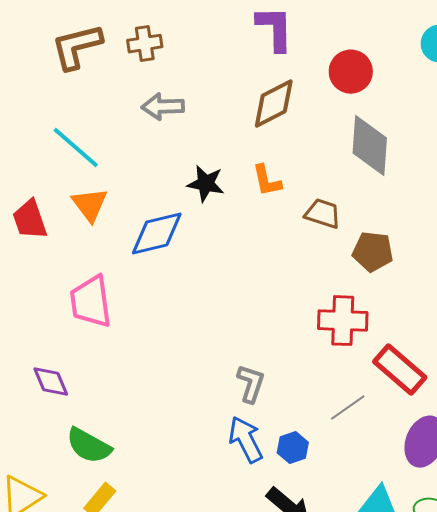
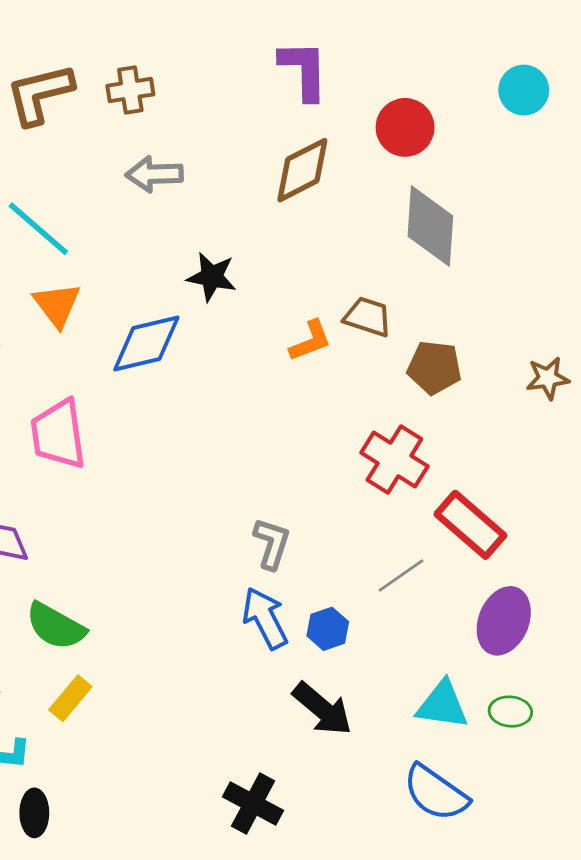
orange L-shape: (267, 181) -> (310, 341), moved, turned -99
red cross: (343, 321) -> (394, 459), turned 30

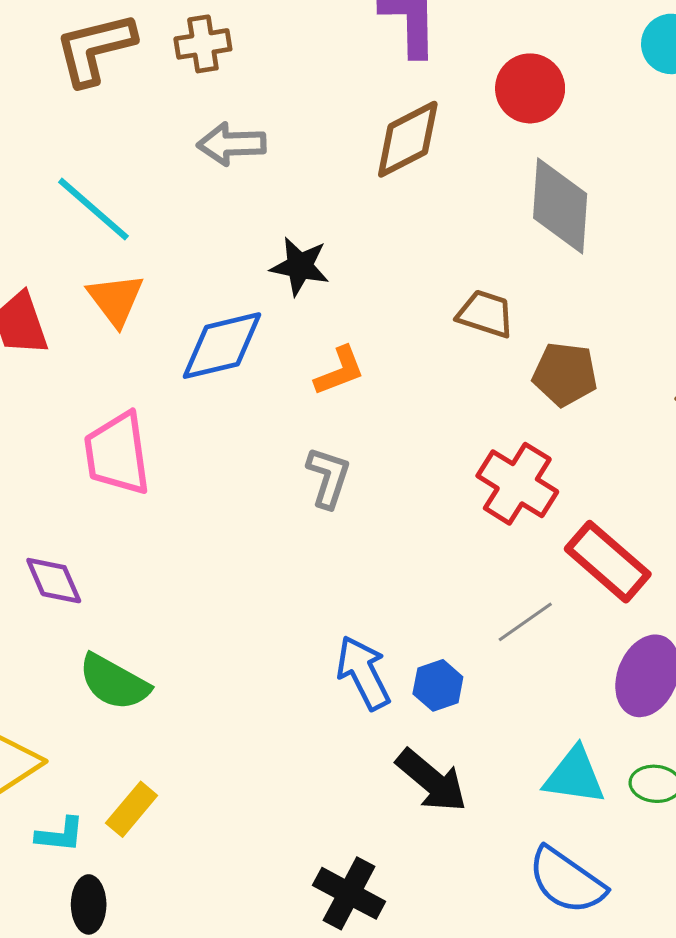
orange L-shape: (310, 341) -> (339, 371), moved
gray L-shape: (272, 543) -> (328, 477), moved
yellow rectangle: (70, 698) -> (132, 809), moved

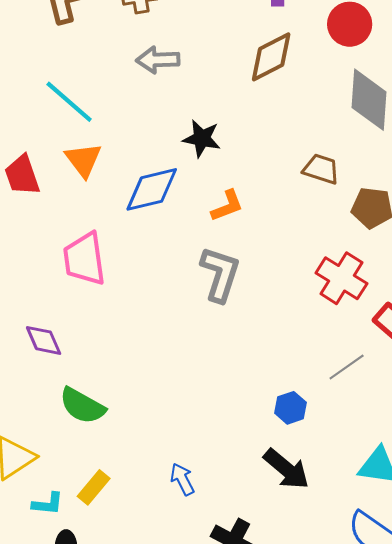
gray L-shape: (328, 477) -> (220, 274), size x1.4
blue arrow: (363, 673) -> (182, 479), moved, size x0.7

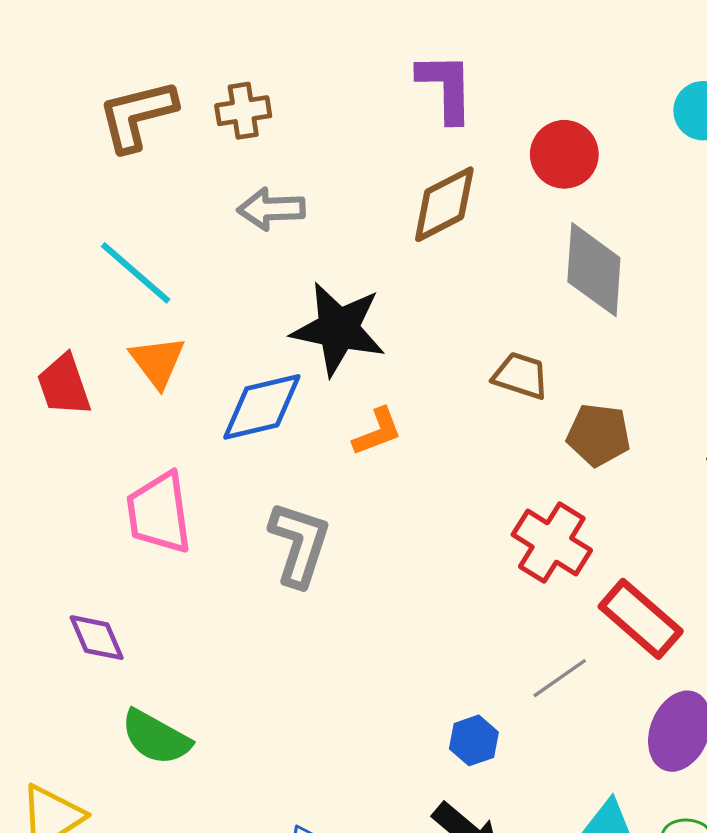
black star: (202, 138) -> (338, 329), size x1.6
gray L-shape: (220, 274) -> (299, 544), moved

